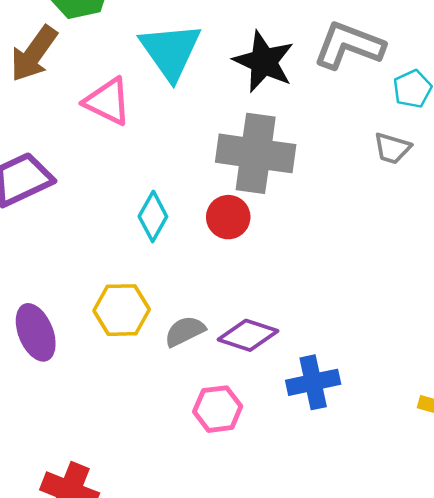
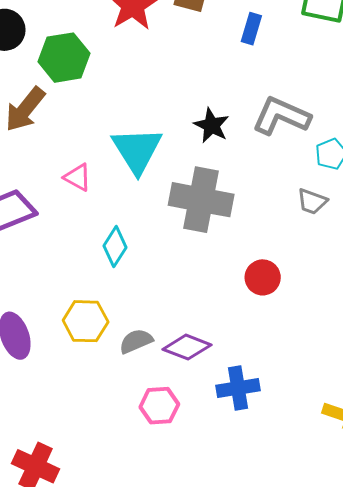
cyan triangle: (170, 51) -> (137, 150), moved
black star: (264, 62) -> (211, 125), size x0.7
pink triangle: (107, 101) -> (78, 177), moved, size x0.7
red circle: (228, 217) -> (263, 277), moved

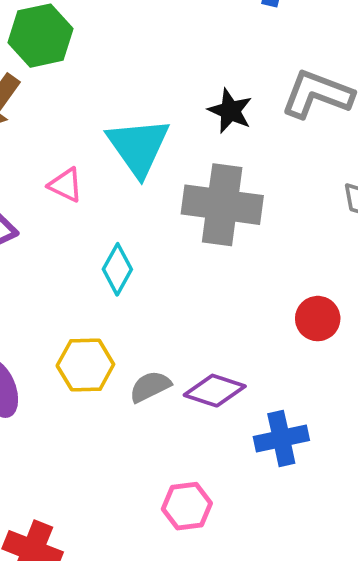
red circle: (263, 277) -> (318, 319), moved
pink hexagon: (159, 406) -> (187, 506), moved

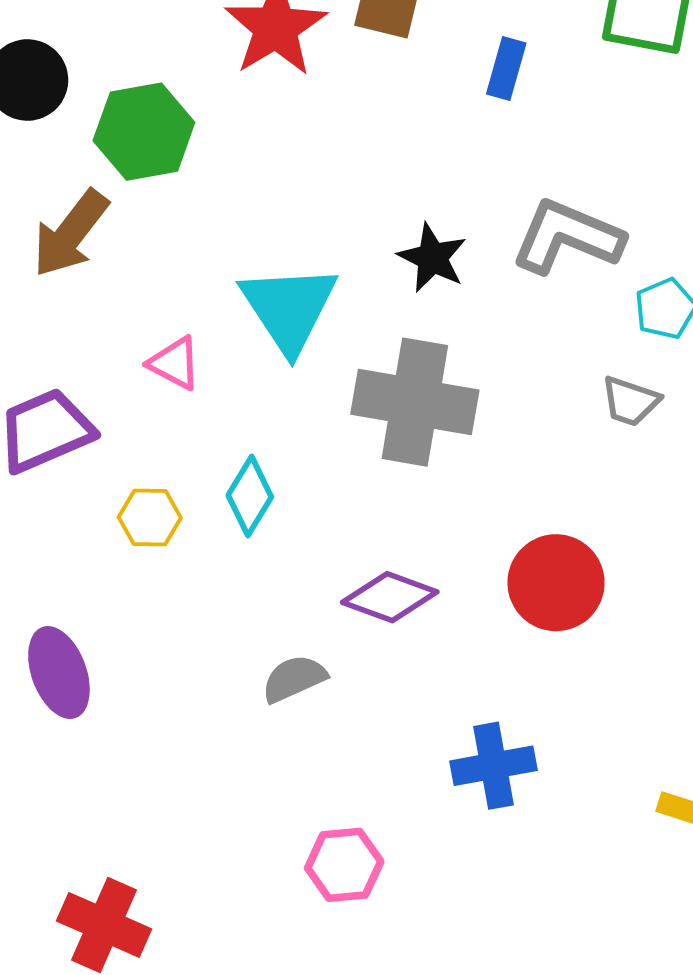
red circle: (318, 319) -> (556, 583), size x1.4
yellow hexagon: (85, 365) -> (150, 518), moved, size x0.7
purple diamond: (215, 391) -> (390, 597), moved

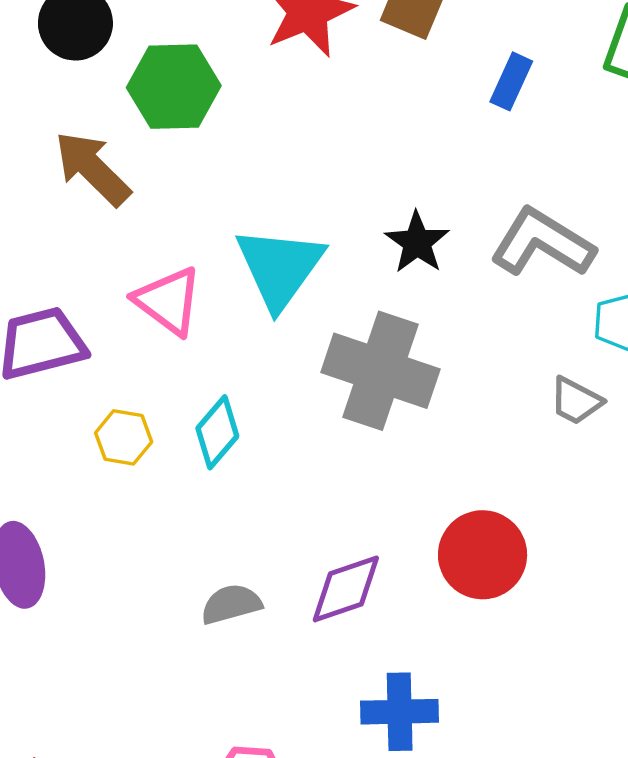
brown arrow: (70, 234) -> (92, 168), turned 88
pink triangle: (175, 363) -> (168, 301), size x1.4
purple diamond: (390, 597) -> (346, 589), moved, turned -48

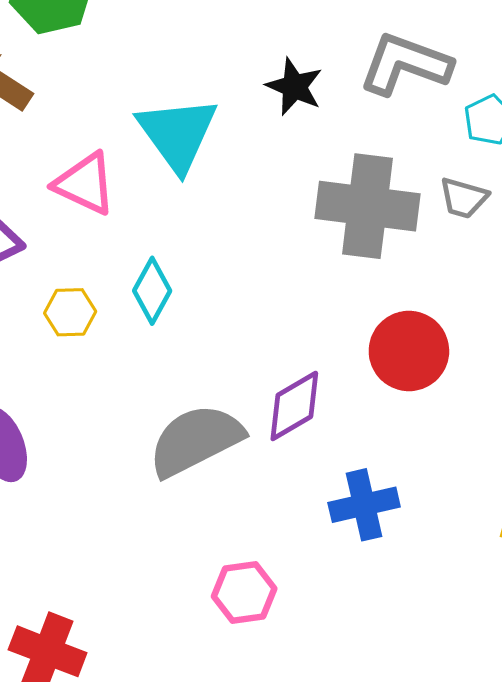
gray cross: (380, 371) -> (367, 206), moved
gray semicircle: (231, 604) -> (196, 440), size x1.8

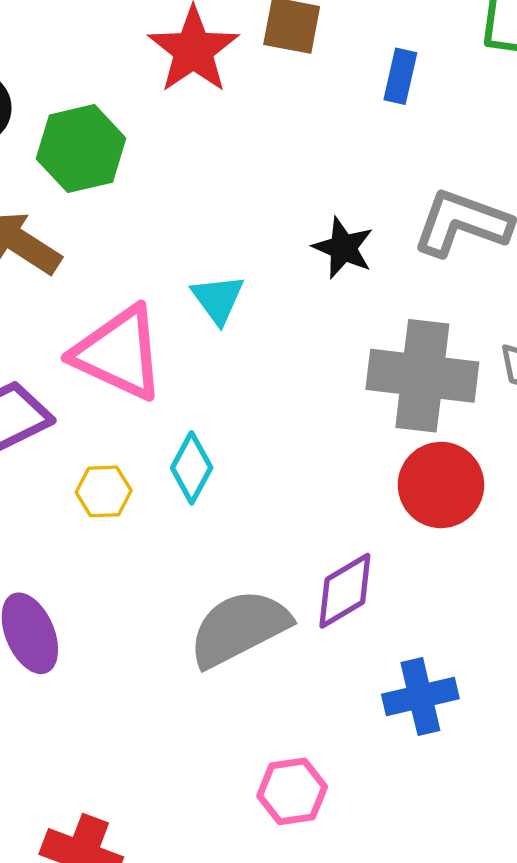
cyan triangle: (177, 134) -> (218, 299), size x0.6
pink triangle: (85, 184) -> (119, 353), size x1.4
red circle: (409, 351) -> (441, 485), moved

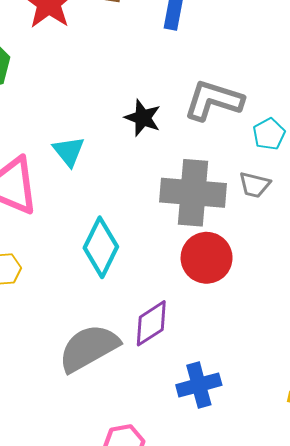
cyan diamond: (192, 468) -> (101, 247), moved, size x1.4

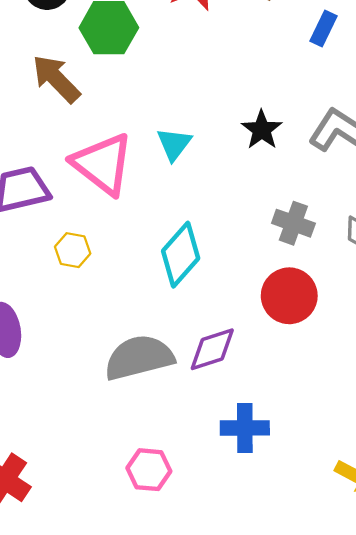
gray cross: (193, 193) -> (293, 223), size x0.6

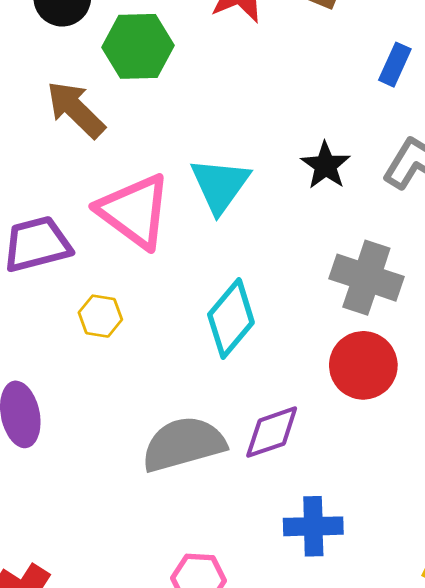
blue rectangle: (324, 28) -> (395, 65), moved
cyan triangle: (174, 144) -> (220, 185), size x1.4
gray cross: (293, 223) -> (366, 278), size x1.4

